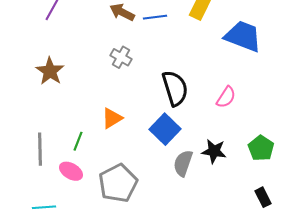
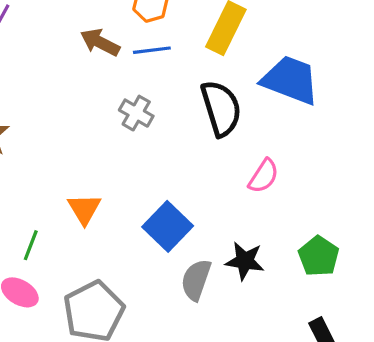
gray cross: (121, 57) -> (136, 113), moved
black semicircle: (175, 88) -> (221, 108), moved
orange triangle: (112, 118) -> (84, 209), turned -30

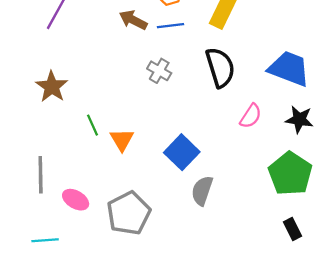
blue trapezoid: (290, 80) -> (289, 69), moved
green line: (31, 245) -> (93, 125), moved, turned -45
green pentagon: (319, 256) -> (290, 174), size x1.5
black star: (245, 261) -> (299, 119), moved

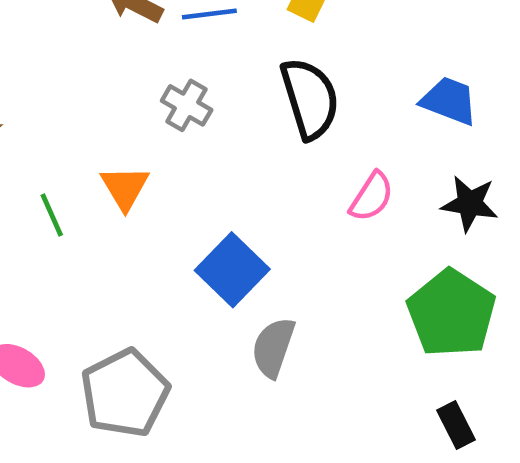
blue trapezoid: (289, 69) -> (449, 101), size x0.7
orange triangle: (122, 140) -> (125, 188), moved

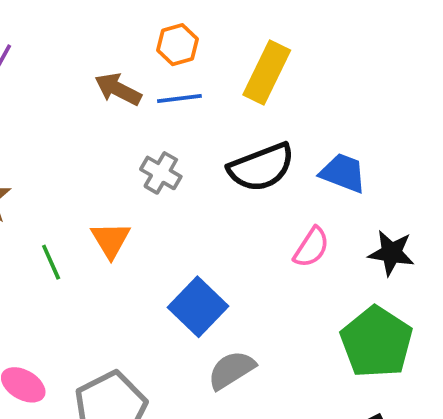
black semicircle: (310, 99) -> (261, 167), turned 86
blue trapezoid: (449, 101) -> (343, 173), moved
gray semicircle: (273, 347) -> (231, 370), turned 39

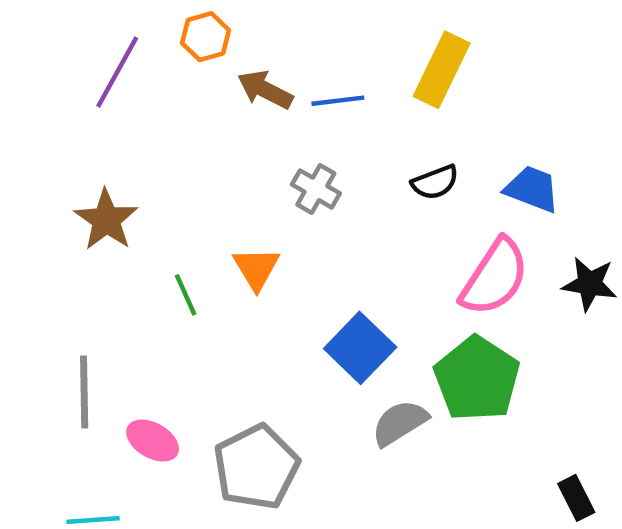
orange hexagon: (178, 45) -> (206, 37), moved
black semicircle: (261, 167) -> (435, 182), size x0.6
pink semicircle: (311, 247) -> (495, 277), size x1.6
green pentagon: (376, 342) -> (477, 379), moved

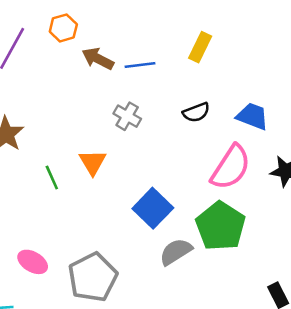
yellow rectangle: (442, 70) -> (200, 47), size x0.7

